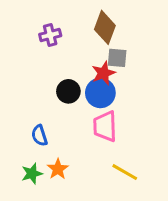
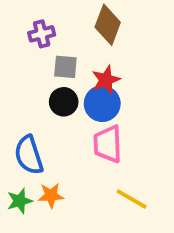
gray square: (117, 58) -> (65, 67), moved
blue semicircle: (39, 136) -> (29, 155), size x1.5
orange star: (58, 169) -> (51, 195), turned 30

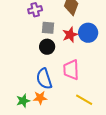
blue circle: (102, 104) -> (88, 33), moved
blue semicircle: (29, 155) -> (44, 79), moved

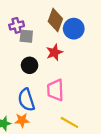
gray square: (48, 28) -> (26, 36), moved
blue circle: (88, 33) -> (74, 29), moved

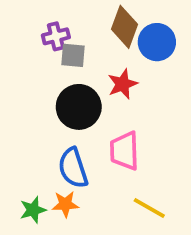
black circle: (30, 65) -> (79, 107), size x1.5

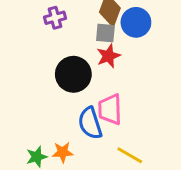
gray square: (73, 55) -> (105, 33), moved
blue semicircle: (73, 168) -> (90, 123), moved

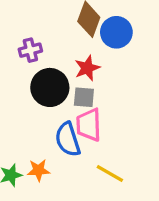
purple cross: (55, 18) -> (30, 50), moved
gray square: (105, 33) -> (84, 97), moved

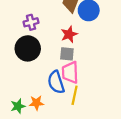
black circle: (50, 87) -> (28, 48), moved
yellow line: (110, 173) -> (75, 95), moved, turned 72

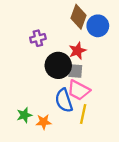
black circle: (28, 48) -> (58, 65), moved
pink trapezoid: (70, 72) -> (79, 90), turned -60
green star: (18, 106) -> (24, 115), moved

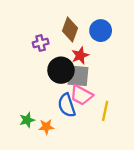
brown diamond: (79, 17) -> (70, 29), moved
gray square: (75, 71) -> (78, 76), size x1.5
yellow line: (83, 114) -> (105, 111), moved

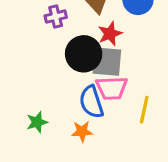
pink trapezoid: (81, 95) -> (112, 88), turned -30
orange star: (46, 127) -> (82, 131), moved

